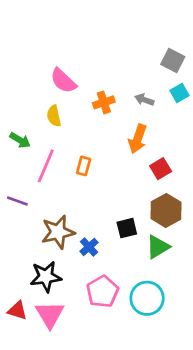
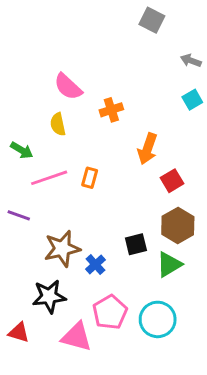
gray square: (173, 61) -> (152, 20), moved
gray arrow: (144, 100) -> (191, 61), moved
pink line: (46, 166) -> (49, 178), turned 48
pink triangle: (50, 314) -> (77, 337), moved, turned -44

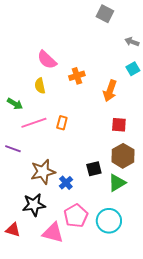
orange arrow: (147, 149) -> (110, 91), moved
red square: (172, 181) -> (119, 125), turned 35

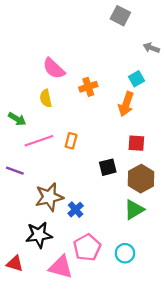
cyan square: (133, 69) -> (136, 79), moved
black square: (94, 169) -> (108, 167), moved
cyan circle: (109, 221) -> (125, 253), size x0.7

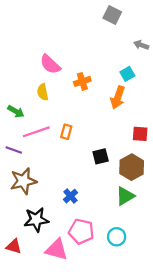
red square: (136, 143) -> (140, 134), moved
purple line: (15, 171) -> (14, 150), moved
brown star: (49, 197) -> (23, 181), moved
pink pentagon: (87, 247) -> (81, 231), turned -30

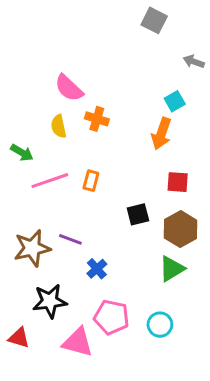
orange cross: (82, 81) -> (97, 119), moved, turned 35
red square: (140, 134) -> (178, 182), moved
purple line: (14, 150) -> (70, 239), moved

